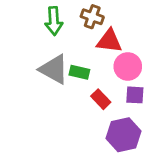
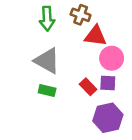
green rectangle: (79, 72) -> (47, 90), moved
purple square: (135, 95) -> (108, 83), moved

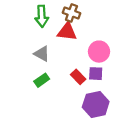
red triangle: (95, 36) -> (67, 32), moved
gray triangle: (47, 61) -> (42, 54), size x0.7
green rectangle: (47, 90) -> (42, 80), turned -48

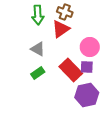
red triangle: (67, 32) -> (61, 29), turned -42
red rectangle: (78, 77) -> (71, 70), size x1.6

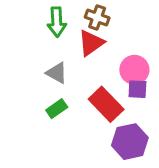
purple square: (87, 67) -> (137, 89), moved

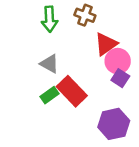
red triangle: (91, 43) -> (106, 44), moved
purple square: (137, 89) -> (120, 78), turned 30
red rectangle: (106, 104) -> (72, 91), moved

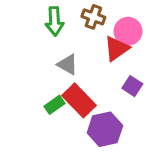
pink circle: (118, 61) -> (128, 31), moved
gray triangle: (50, 64) -> (67, 64), moved
purple hexagon: (114, 124) -> (105, 129), moved

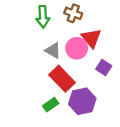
pink circle: (128, 31) -> (77, 48), moved
red triangle: (116, 49) -> (91, 38), turned -35
green rectangle: (55, 105) -> (51, 105), moved

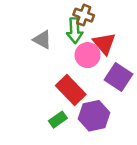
green arrow: (43, 17) -> (75, 31), moved
gray triangle: (53, 51) -> (42, 40), moved
purple square: (104, 67) -> (119, 77), size x1.5

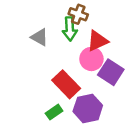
red triangle: (104, 43) -> (97, 41), turned 45
pink circle: (88, 55) -> (91, 59), moved

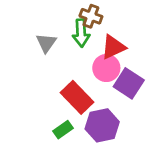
gray triangle: (40, 37) -> (46, 43), turned 36

